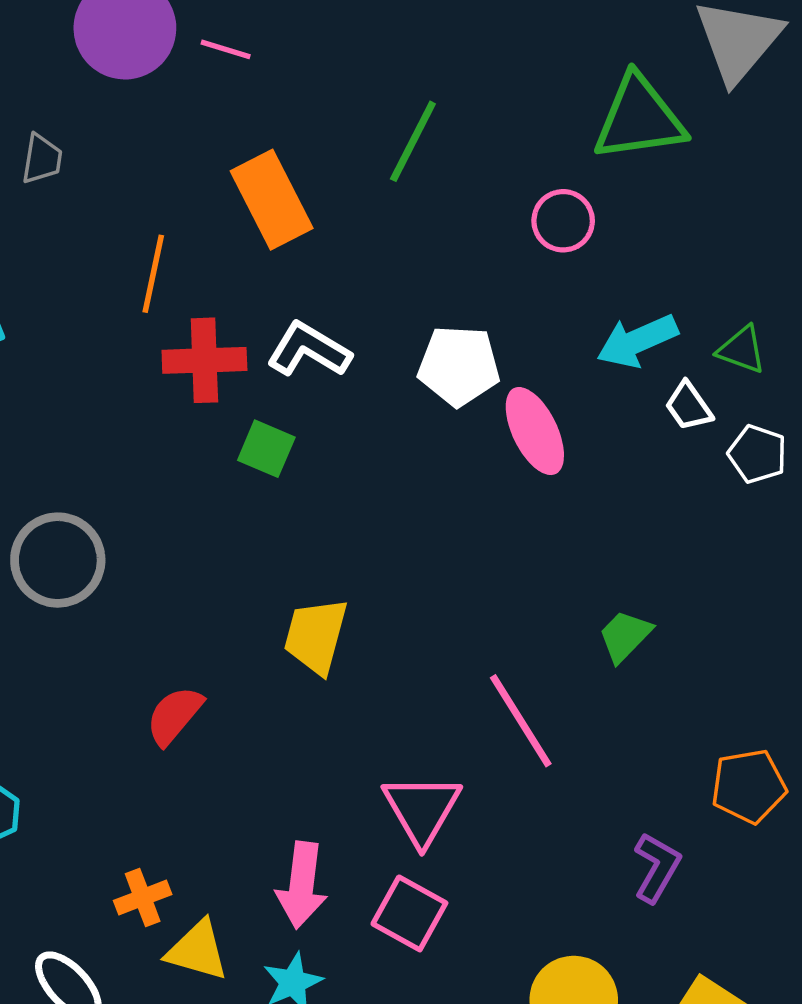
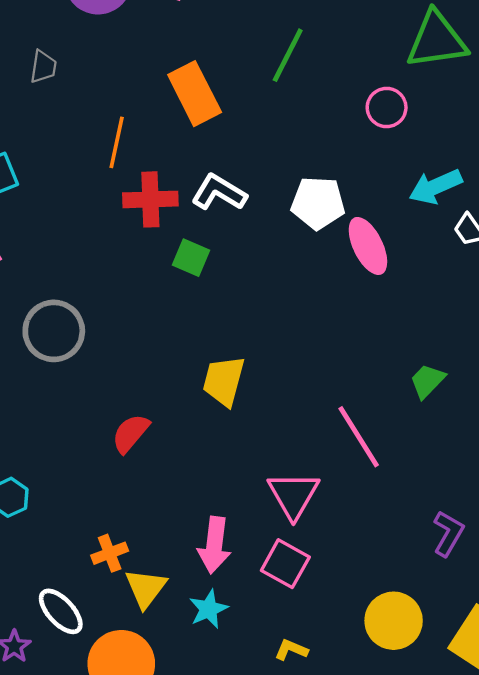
yellow triangle: (197, 951) -> (146, 588), turned 51

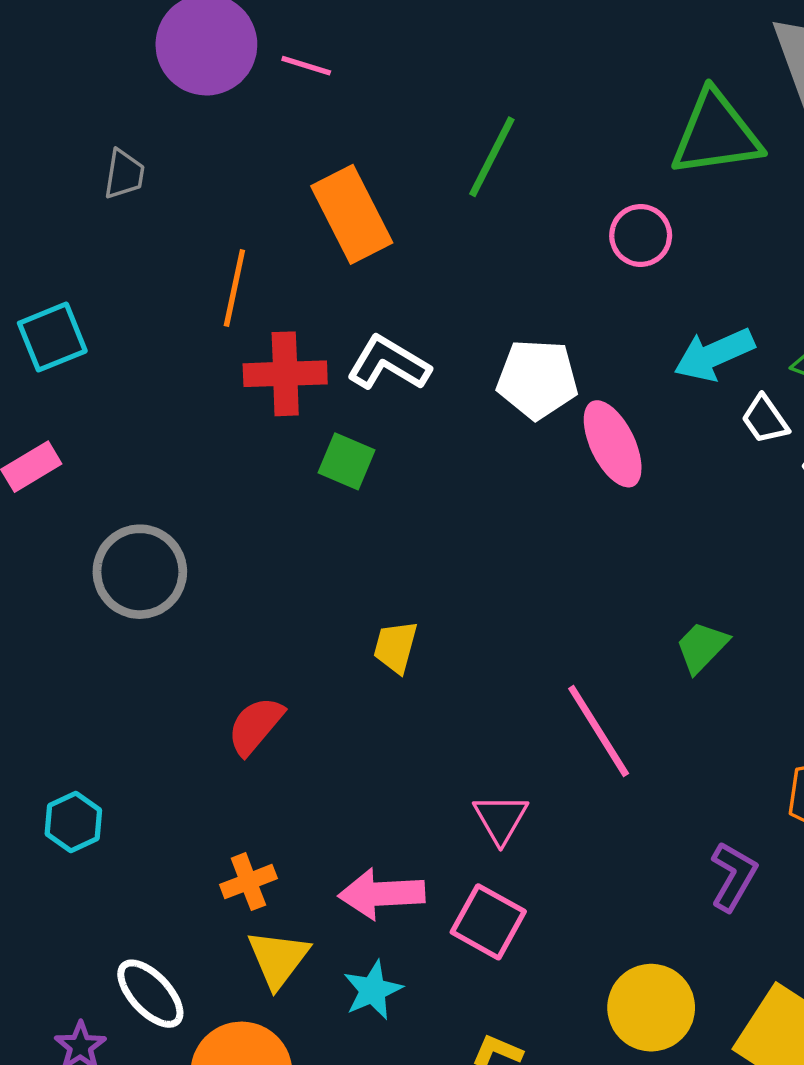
yellow trapezoid: (224, 381) -> (396, 647), size x0.7
pink triangle: (293, 495) -> (501, 819), size x0.7
pink arrow: (214, 545) -> (381, 894), turned 80
orange cross: (110, 553) -> (248, 882), moved

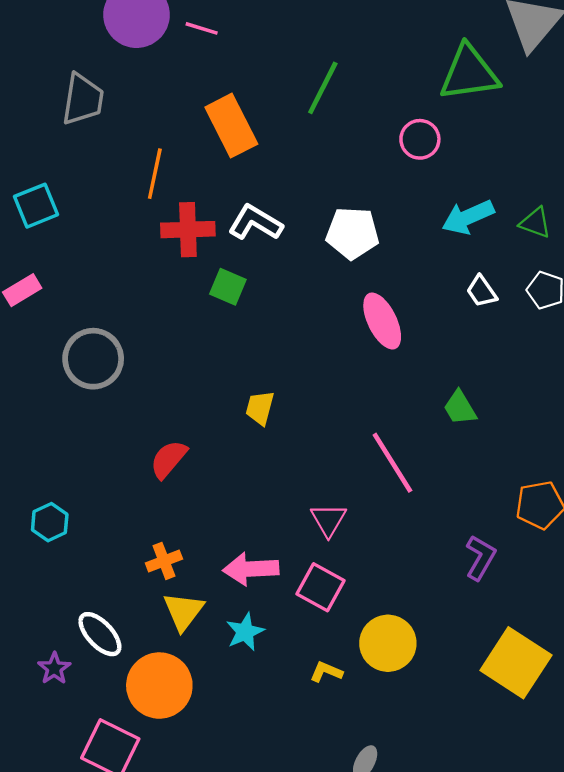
gray trapezoid: (124, 174) -> (83, 99), size x1.6
white trapezoid: (765, 419) -> (482, 291), moved
pink ellipse: (613, 444) -> (382, 321), moved
green trapezoid: (702, 647) -> (460, 408), turned -75
yellow circle: (651, 1008) -> (388, 643), moved

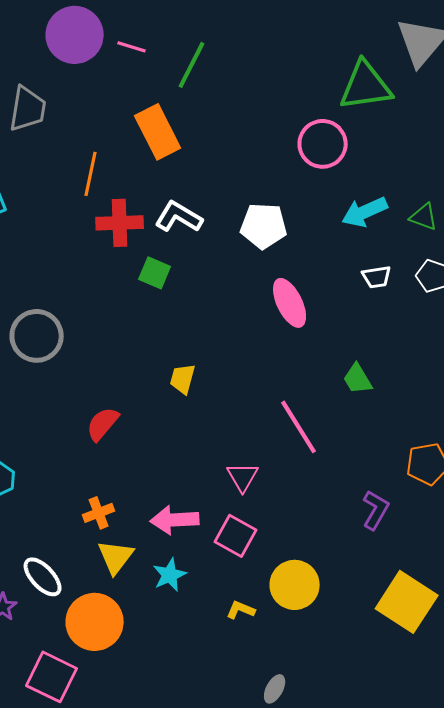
green line: (323, 88) -> (192, 65), moved
pink circle: (420, 139) -> (323, 144), size x1.4
white trapezoid: (482, 291) -> (377, 277), turned -64

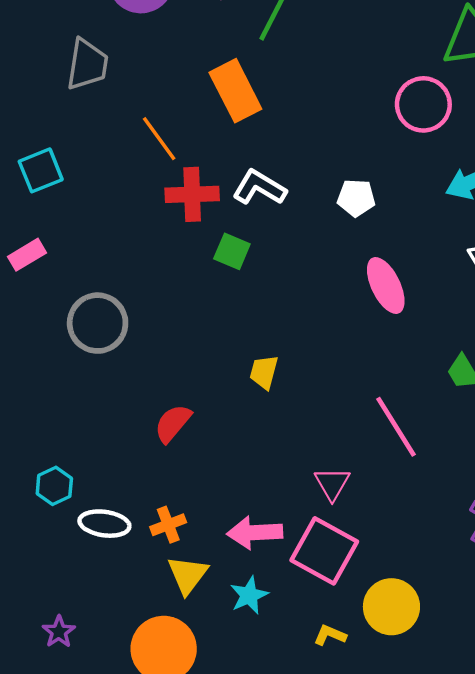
orange line: (91, 174) -> (159, 139), turned -48
white pentagon: (264, 226) -> (356, 198), size x0.7
pink square: (236, 536) -> (324, 551), size x1.4
white ellipse: (43, 577) -> (104, 524), moved, turned -39

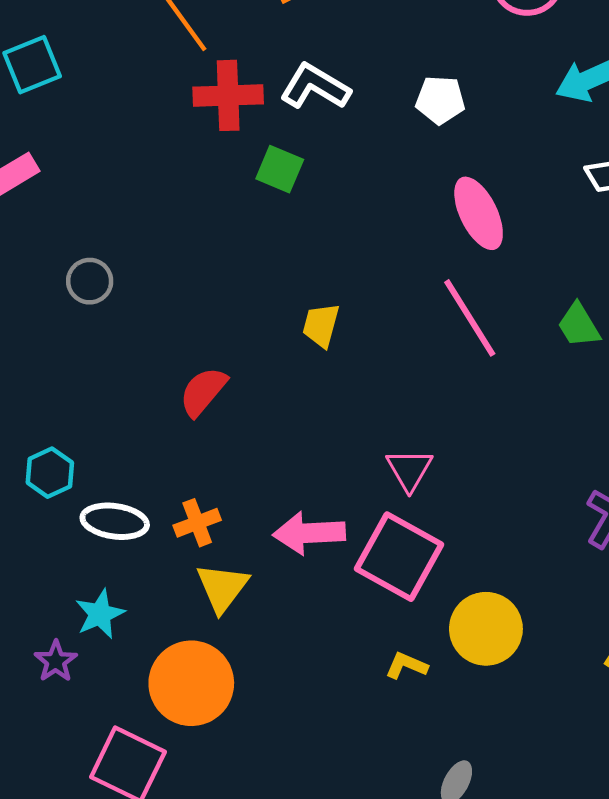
gray circle: (98, 323) -> (90, 281), moved, size x0.6
pink line: (396, 427) -> (470, 318), moved
cyan star: (249, 595) -> (100, 614), moved

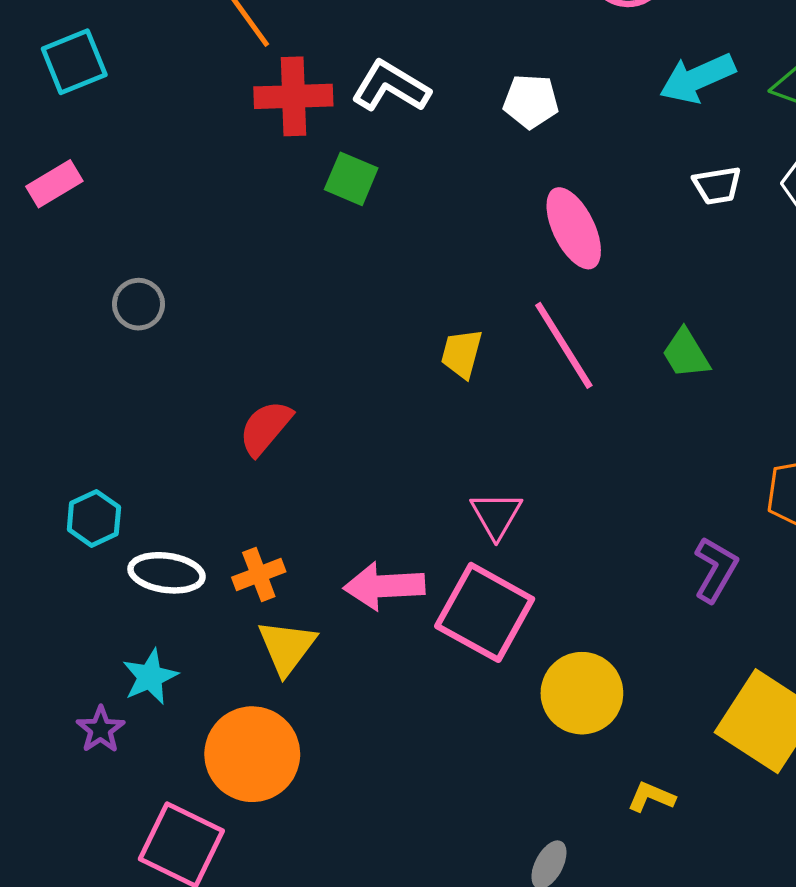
yellow trapezoid: (321, 325) -> (462, 354), moved
yellow L-shape: (406, 666) -> (651, 797), moved

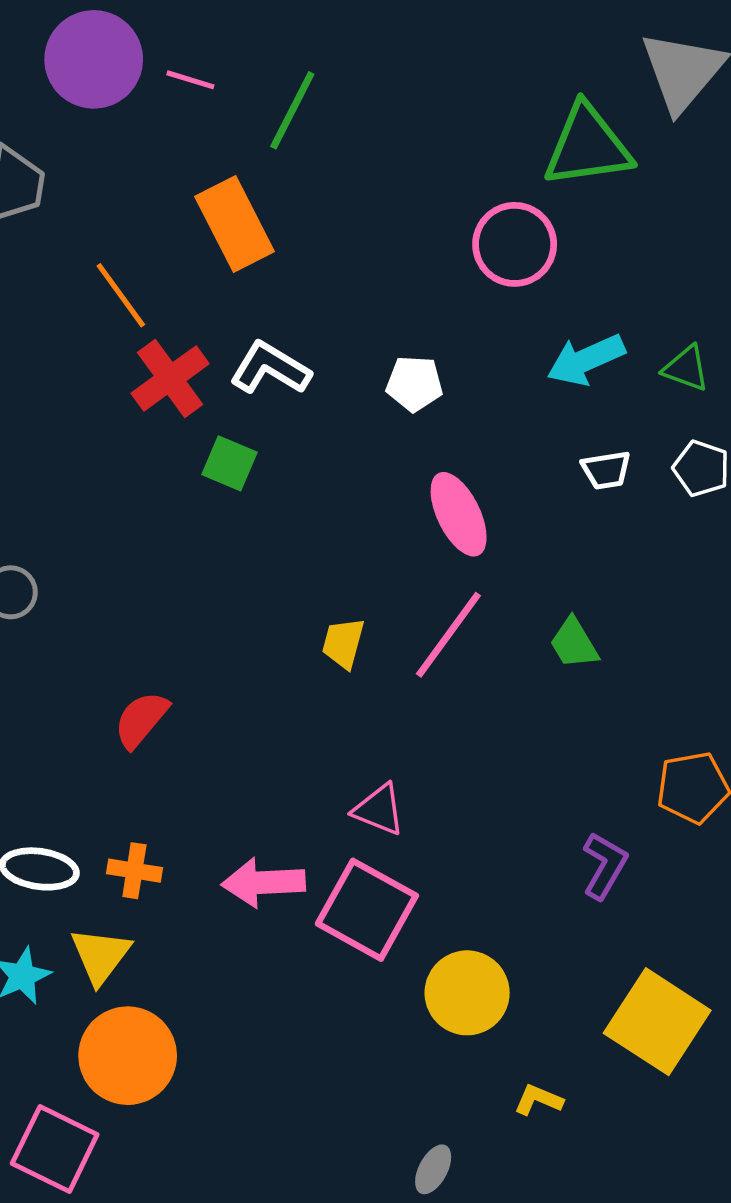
red cross: (293, 96) -> (170, 378), turned -34
pink line: (564, 345) -> (448, 635), turned 68
pink triangle: (496, 515) -> (379, 810), turned -38
orange cross: (259, 574) -> (134, 871), turned 30
yellow triangle: (287, 647) -> (100, 956), moved

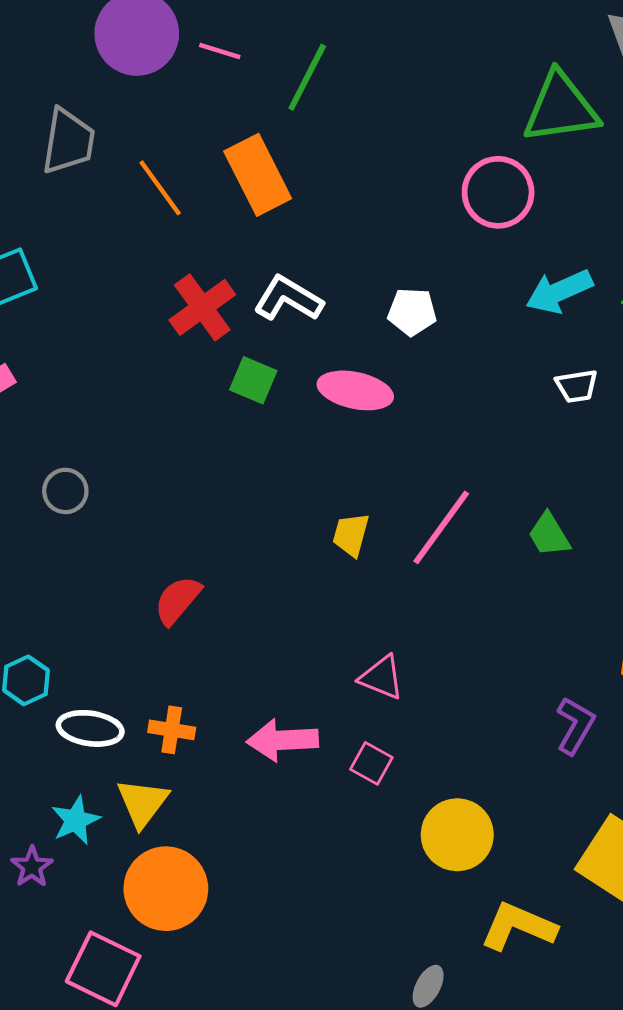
orange line: (121, 295) -> (160, 188), moved
pink ellipse: (459, 514) -> (355, 390), moved, turned -52
pink square: (367, 910) -> (371, 763), size x0.5
yellow L-shape: (538, 1100) -> (518, 927), size x1.8

